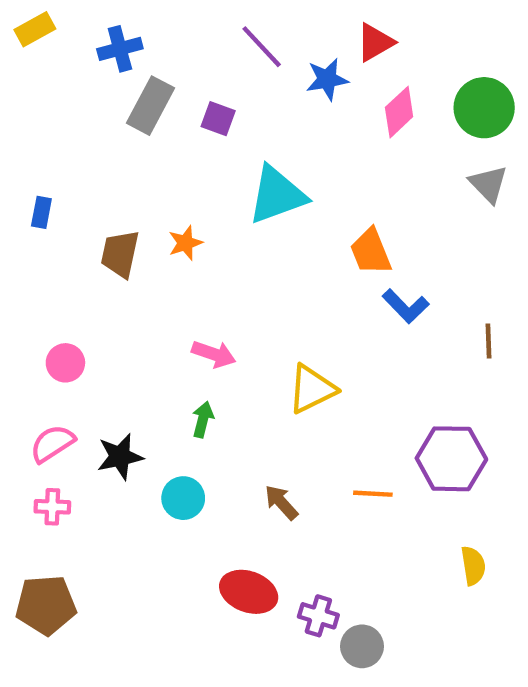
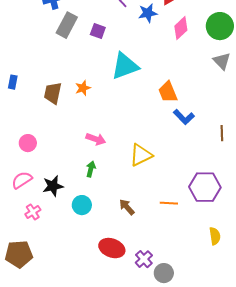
blue rectangle: (41, 212) -> (13, 82), moved
pink cross: (52, 507) -> (33, 212), moved, turned -35
purple cross: (318, 616) -> (144, 259), turned 30

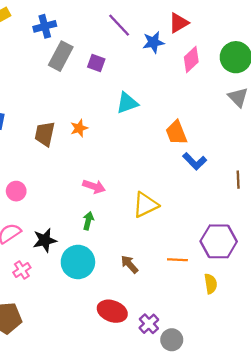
cyan triangle: (125, 66) -> (127, 103), size x0.7
cyan circle: (82, 205) -> (78, 262), size x1.5
yellow semicircle: (215, 236) -> (211, 284), moved

